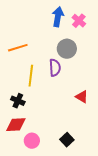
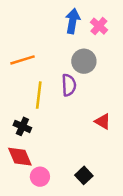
red diamond: (16, 125) -> (20, 157), turned 70

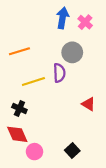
yellow line: (39, 95) -> (33, 81), turned 65

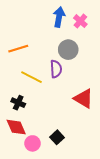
yellow line: (33, 81) -> (31, 77), turned 45
red triangle: (88, 104) -> (83, 99), size x1.5
black square: (72, 151) -> (57, 137), moved

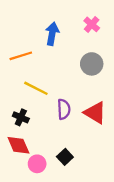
blue arrow: (59, 17) -> (52, 34), moved
gray circle: (68, 50) -> (92, 64), moved
purple semicircle: (56, 69) -> (64, 109), moved

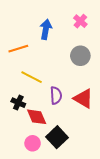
red diamond: (18, 145) -> (37, 117), moved
black square: (65, 157) -> (57, 137), size x1.5

